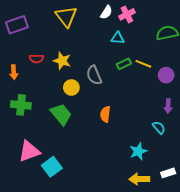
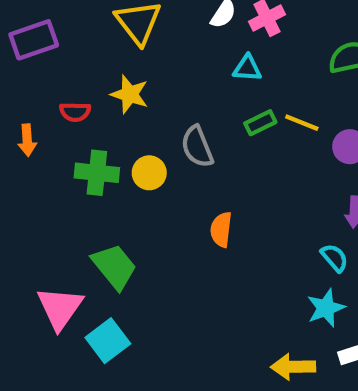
yellow star: (62, 61) -> (130, 94), moved
green cross: (21, 105) -> (97, 173), moved
green trapezoid: (61, 114) -> (114, 267), moved
pink triangle: (29, 151) -> (60, 308), turned -35
cyan star: (138, 151) -> (326, 308), moved

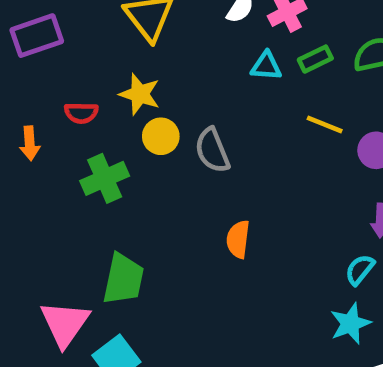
green rectangle: (260, 123) -> (315, 59), moved
green cross: (97, 173) -> (105, 178), turned -30
yellow circle: (149, 173) -> (161, 136), moved
cyan semicircle: (334, 258) -> (360, 270), turned -100
green trapezoid: (114, 267) -> (123, 279), turned 51

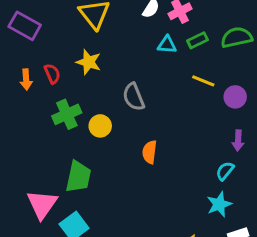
purple rectangle: (37, 36) -> (25, 26), turned 48
red semicircle: (81, 113) -> (52, 74), turned -114
yellow circle: (161, 136) -> (100, 126), moved
orange arrow: (30, 143) -> (26, 79), moved

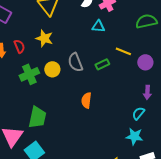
green rectangle: (197, 40) -> (102, 64), moved
yellow circle: (100, 126) -> (52, 69), moved
cyan star: (219, 204) -> (134, 136), turned 30

